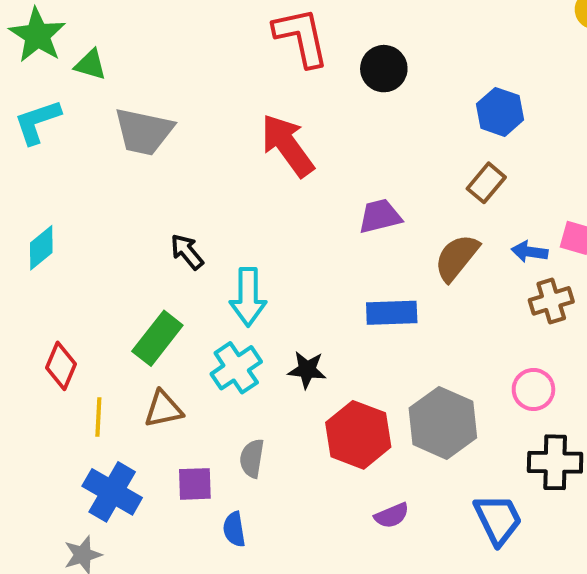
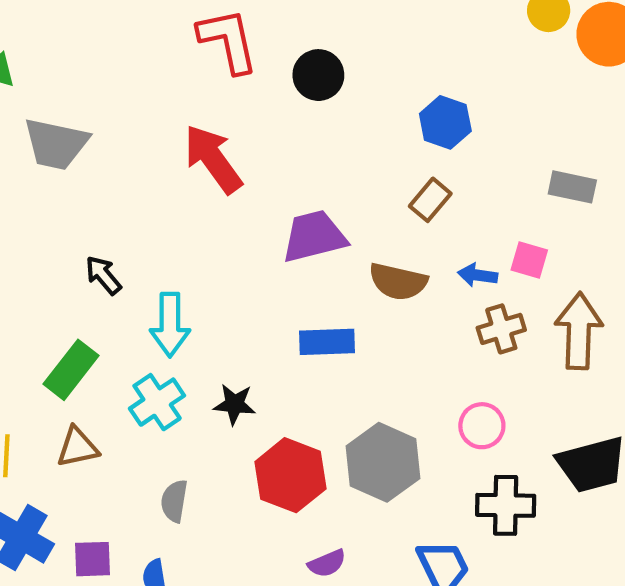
purple trapezoid: (380, 216) -> (314, 236), size x1.4
brown semicircle: (457, 258) -> (398, 282), turned -116
purple square: (195, 484) -> (92, 559), moved

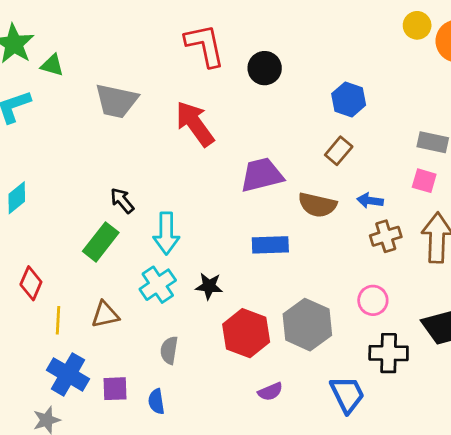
gray trapezoid: (56, 144) -> (116, 101), moved
pink square: (529, 260) -> (424, 181), moved
green rectangle: (71, 370) -> (101, 242), moved

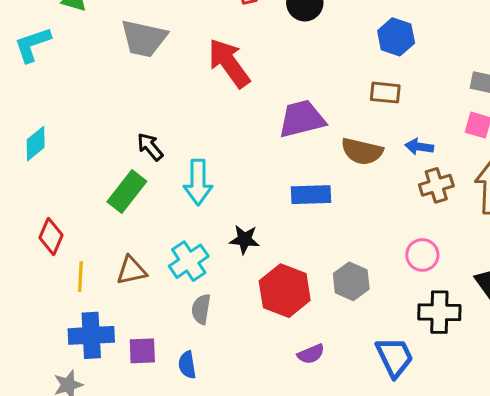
brown rectangle: (339, 151) -> (385, 93), turned 56
cyan cross: (158, 285) -> (189, 261), moved
gray hexagon: (307, 325) -> (351, 281), size x0.7
blue cross: (68, 374) -> (91, 335), turned -33

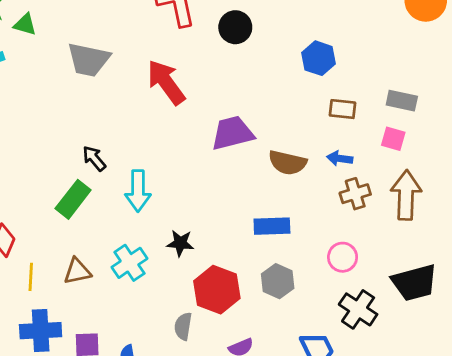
brown rectangle: (385, 93) -> (343, 109), moved
blue rectangle: (311, 195) -> (272, 226), moved
gray semicircle: (201, 309) -> (183, 326), moved
black cross: (439, 312) -> (358, 309), turned 33

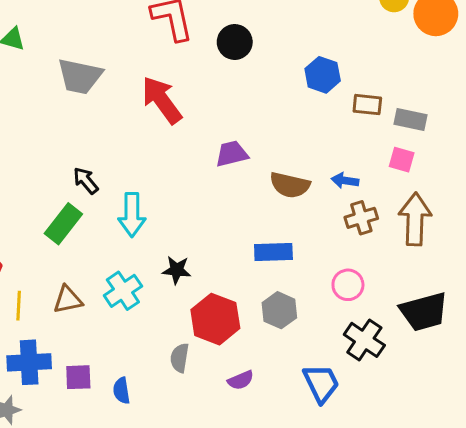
brown rectangle: (343, 109) -> (367, 105), moved
purple trapezoid: (232, 133) -> (232, 154), size x0.7

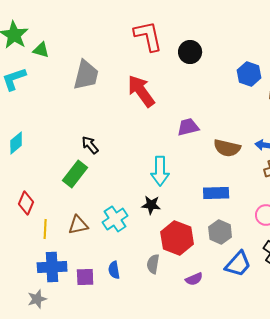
gray trapezoid: (80, 76) -> (86, 75), turned -88
cyan arrow: (132, 215) -> (160, 171), moved
blue trapezoid: (321, 383) -> (238, 264), moved, turned 68
blue semicircle: (121, 391) -> (114, 270), moved

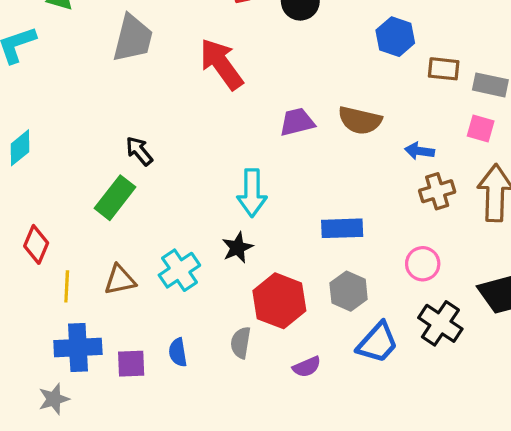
brown semicircle: (227, 148) -> (360, 120), moved
black star: (151, 205) -> (237, 248), turned -30

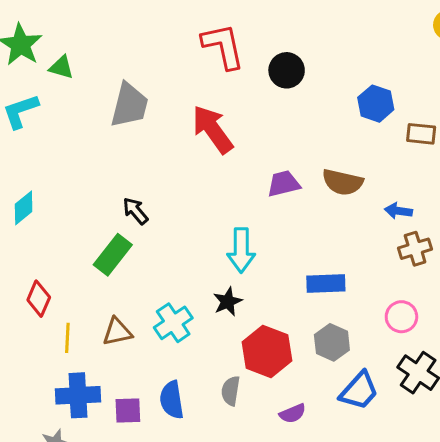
blue semicircle: (178, 352) -> (172, 400), size x1.4

